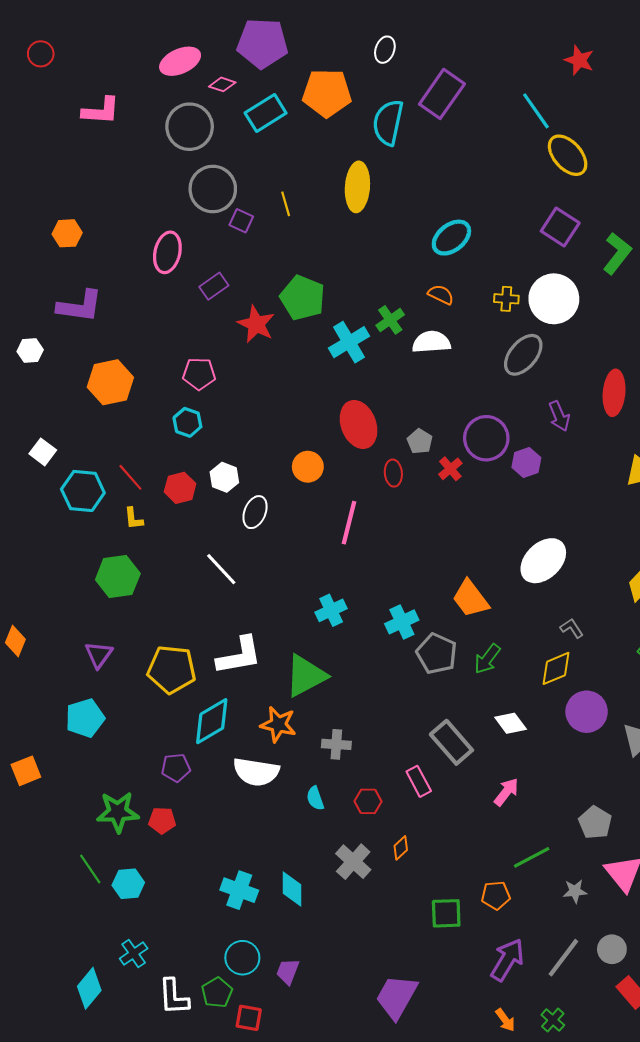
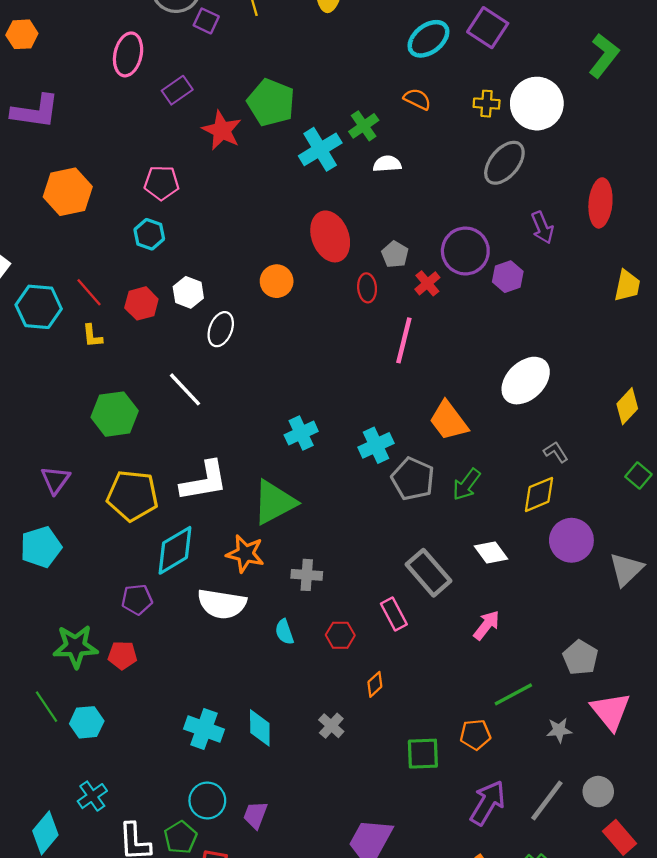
purple square: (560, 227) -> (488, 28), moved
white semicircle: (431, 342) -> (387, 164), moved, size x0.7
pink line: (349, 523) -> (404, 340), moved
green hexagon: (118, 577) -> (115, 414), moved
gray cross: (353, 862) -> (331, 726), moved, size x0.7

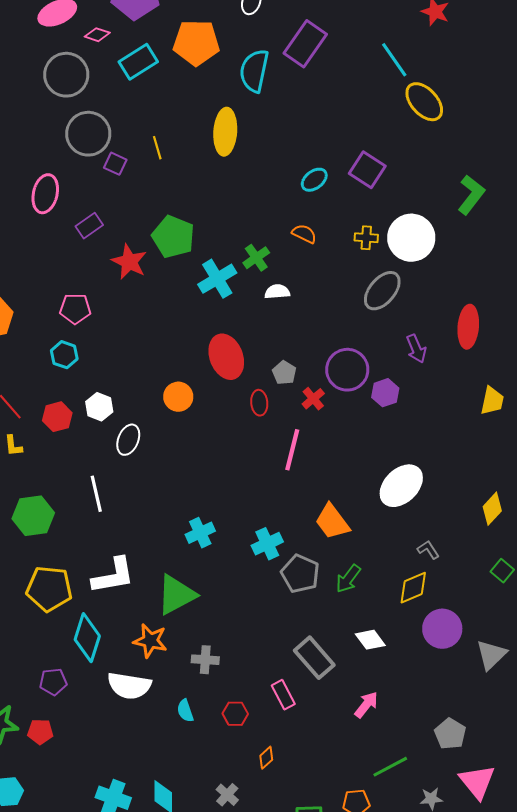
cyan ellipse: (428, 39) -> (314, 180), size x0.7
white line: (185, 389) -> (96, 494), turned 30
cyan diamond: (175, 550) -> (87, 638), turned -42

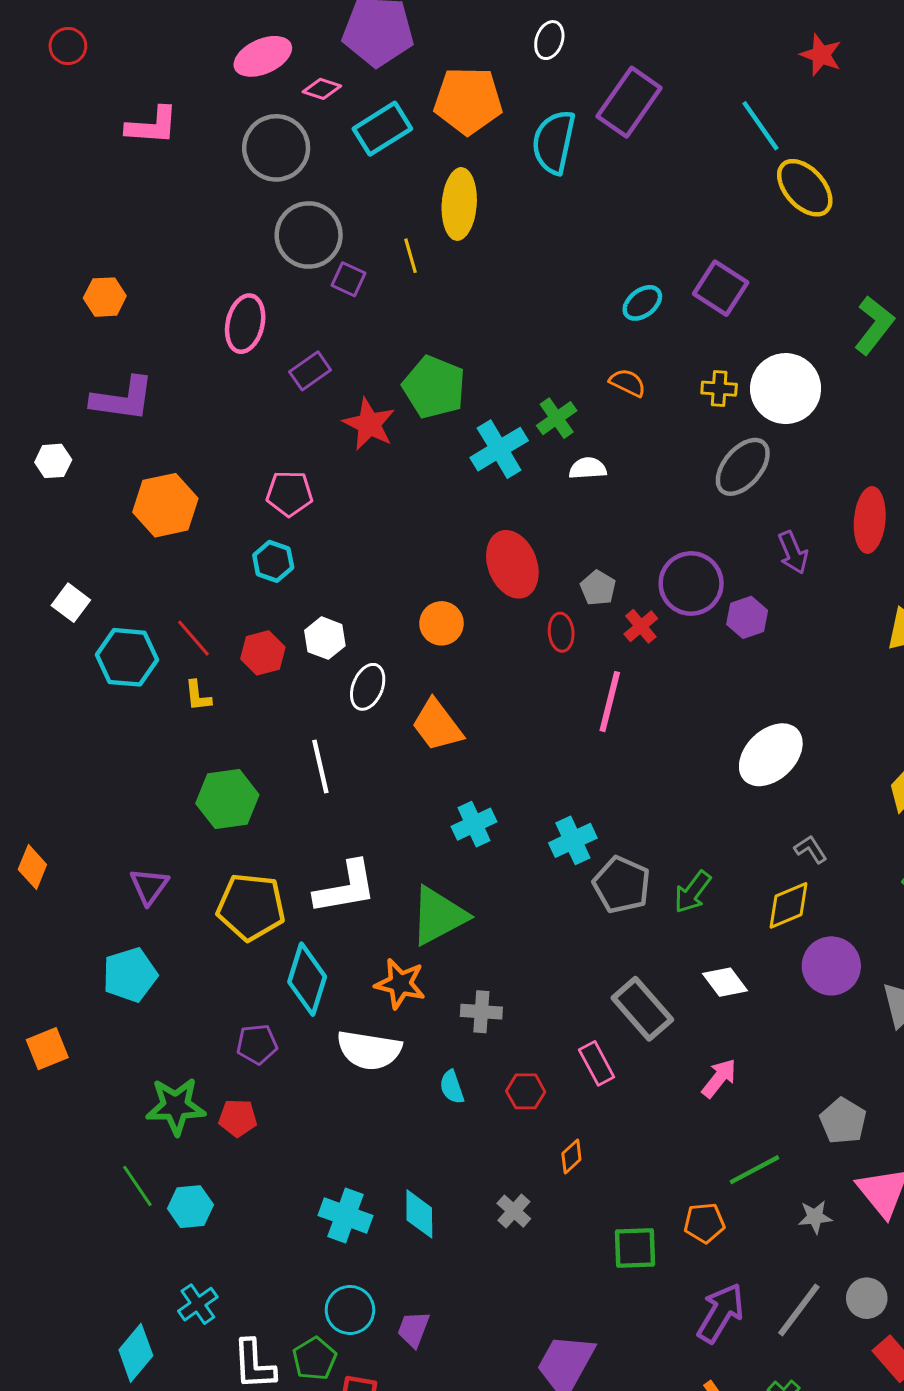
yellow ellipse: (225, 132) -> (459, 204), moved
orange trapezoid: (332, 522) -> (437, 725), moved

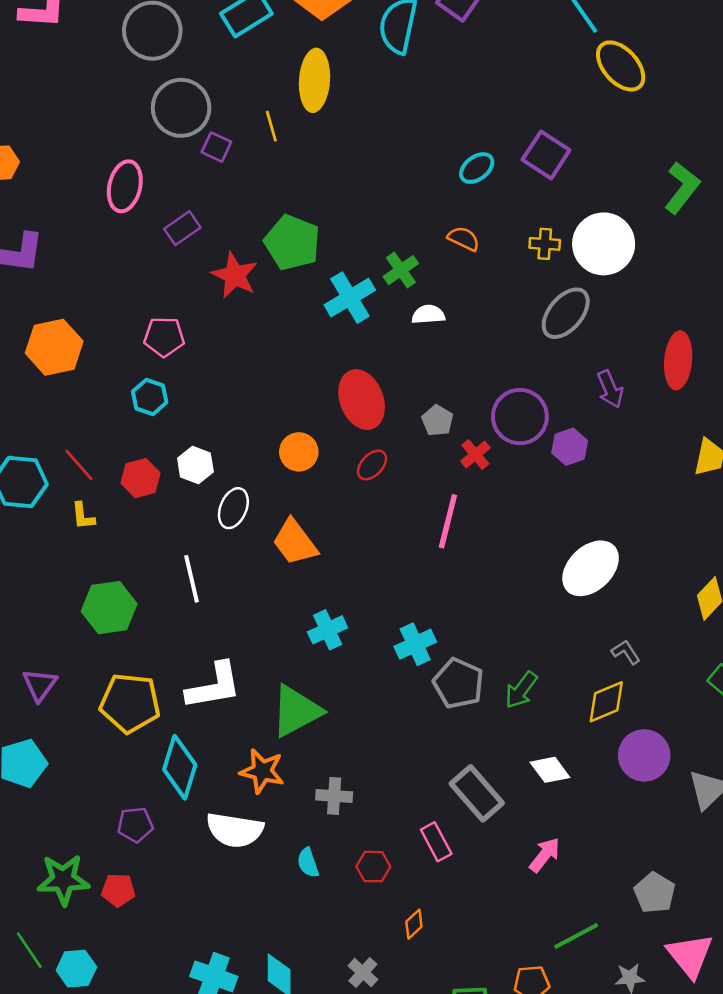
red ellipse: (561, 632) -> (372, 465), moved, turned 48

